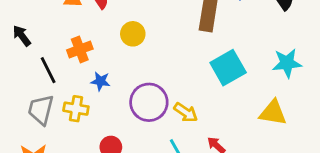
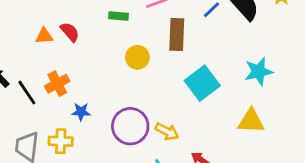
yellow circle: (133, 34) -> (137, 57), moved
black line: (48, 70) -> (27, 93), moved

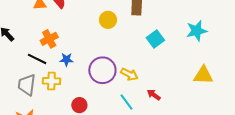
cyan square: (202, 83) -> (155, 39), size x0.7
black line: (27, 93) -> (37, 59), moved, turned -30
yellow triangle: (251, 121) -> (203, 75), moved

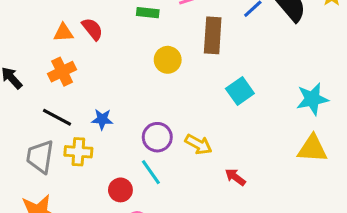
cyan star: (197, 31) -> (312, 99), moved
orange cross: (49, 39) -> (62, 72), moved
purple circle: (102, 70) -> (157, 137), size x0.7
cyan line: (126, 102) -> (151, 172), moved

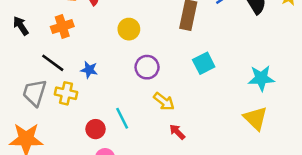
yellow circle: (168, 60) -> (129, 29), moved
purple circle: (157, 137) -> (147, 67), moved
yellow triangle: (312, 149) -> (255, 118), turned 32
red arrow: (235, 177) -> (177, 132), moved

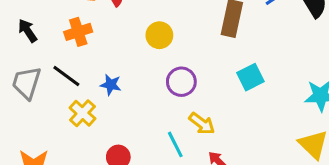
gray trapezoid: (35, 93) -> (26, 83), moved
yellow cross: (66, 93) -> (82, 113), turned 30
cyan line: (122, 118) -> (175, 144), moved

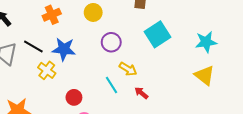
orange cross: (78, 32) -> (52, 15), moved
cyan square: (250, 77) -> (157, 34), size x1.4
blue star: (111, 85) -> (64, 49), size x1.6

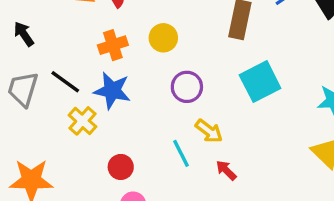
orange cross: (52, 15) -> (113, 45), moved

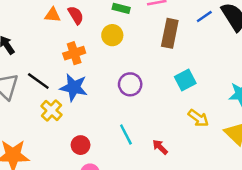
yellow circle: (163, 38) -> (112, 35), moved
cyan square: (260, 82) -> (185, 80), size x0.7
yellow arrow: (209, 131) -> (198, 118), moved

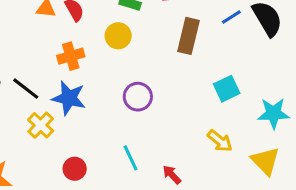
cyan square: (185, 80) -> (227, 89), moved

